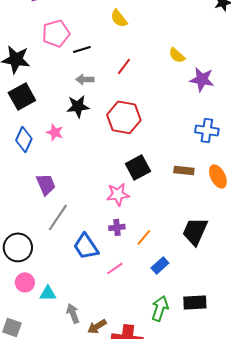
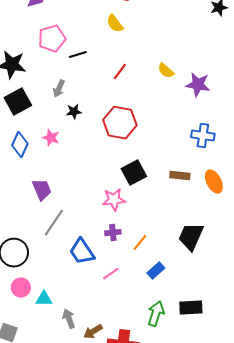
yellow semicircle: (177, 55) -> (166, 71), moved
gray arrow: (85, 79) -> (59, 89), moved, turned -66
black star: (78, 106) -> (74, 112), size x0.7

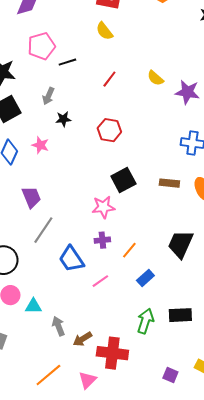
red hexagon: (120, 123) -> (109, 130), size x0.7

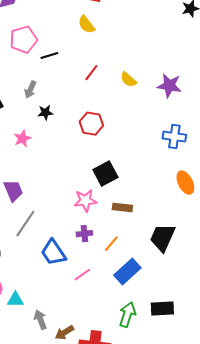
yellow semicircle: (155, 78) -> (128, 80), moved
pink star: (40, 145) -> (22, 139), turned 30
brown rectangle: (169, 183) -> (122, 208), moved
blue rectangle: (145, 278) -> (127, 272), size x1.5

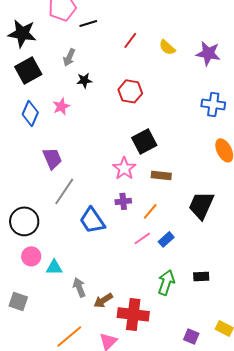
pink star: (85, 201) -> (124, 168), turned -30
blue rectangle: (127, 272) -> (166, 239), size x0.6
pink line: (82, 275) -> (142, 238), moved
black rectangle: (162, 309) -> (201, 276), size x0.7

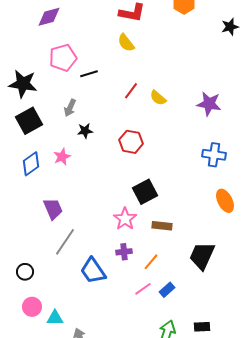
yellow semicircle: (167, 47) -> (158, 98), moved
blue diamond: (30, 113) -> (31, 164), turned 30
black circle: (24, 221) -> (25, 272), size x0.6

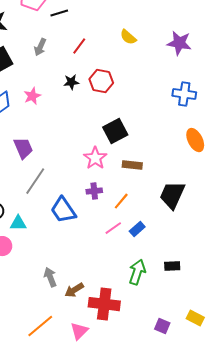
red line: (131, 91) -> (79, 46), moved
black star: (85, 131) -> (71, 82), moved
cyan triangle: (55, 318) -> (18, 223), moved

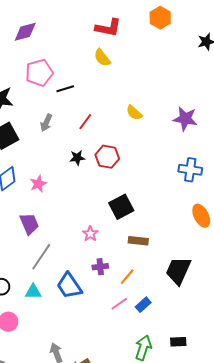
pink star: (32, 96) -> (38, 184), moved
pink star: (95, 158) -> (90, 234), moved, size x0.7
cyan triangle: (18, 223) -> (33, 292), moved

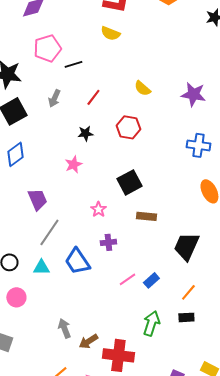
yellow semicircle: (102, 58) -> (110, 33), turned -30
red hexagon: (107, 157) -> (128, 127), moved
pink star: (38, 184) -> (73, 164), moved
orange line: (127, 277) -> (188, 292), moved

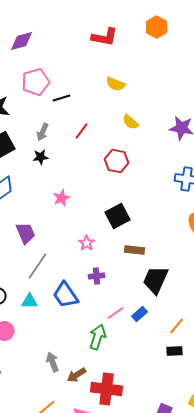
yellow semicircle: (110, 33) -> (116, 84), moved
black star: (85, 133) -> (41, 157), moved
black trapezoid: (186, 246) -> (156, 280), moved
green arrow: (151, 323) -> (98, 337), moved

